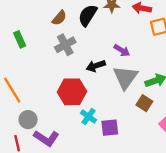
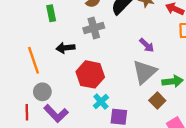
black arrow: (96, 66) -> (65, 48), moved

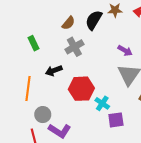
orange line: (33, 60) -> (28, 89), turned 40
cyan cross: (101, 102) -> (102, 103), moved

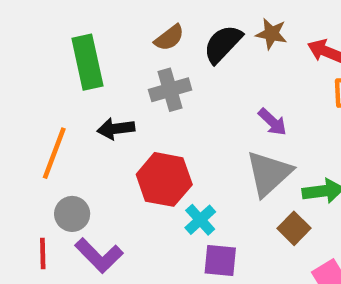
green rectangle: (33, 43) -> (87, 62), size x1.6

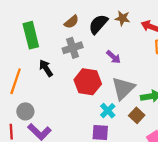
purple arrow: (272, 122) -> (113, 57), moved
black arrow: (116, 129) -> (46, 68), turned 66
red hexagon: (164, 179) -> (88, 82), moved
cyan cross: (200, 220) -> (108, 111), moved

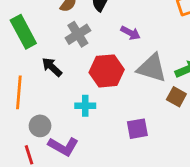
gray triangle: (123, 88) -> (152, 68), turned -45
cyan cross: (108, 111) -> (85, 106), moved, turned -32

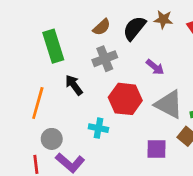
purple square: (137, 129) -> (157, 149), moved

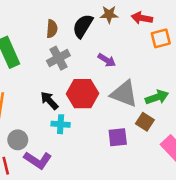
brown semicircle: (102, 27) -> (52, 29), turned -36
black arrow: (74, 85) -> (49, 101), moved

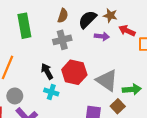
red arrow: (142, 18) -> (127, 31), moved
purple arrow: (107, 60) -> (102, 36), moved, turned -40

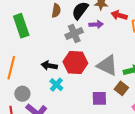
gray cross: (62, 40) -> (74, 34), moved
black arrow: (47, 71) -> (49, 66), turned -42
cyan cross: (51, 92) -> (56, 85), turned 32

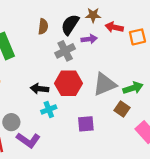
gray triangle: (107, 65) -> (105, 84), turned -45
cyan cross: (56, 85) -> (49, 109), turned 32
purple square: (99, 98) -> (86, 124), moved

